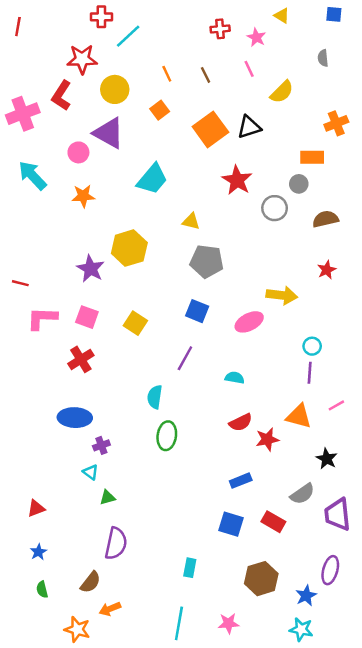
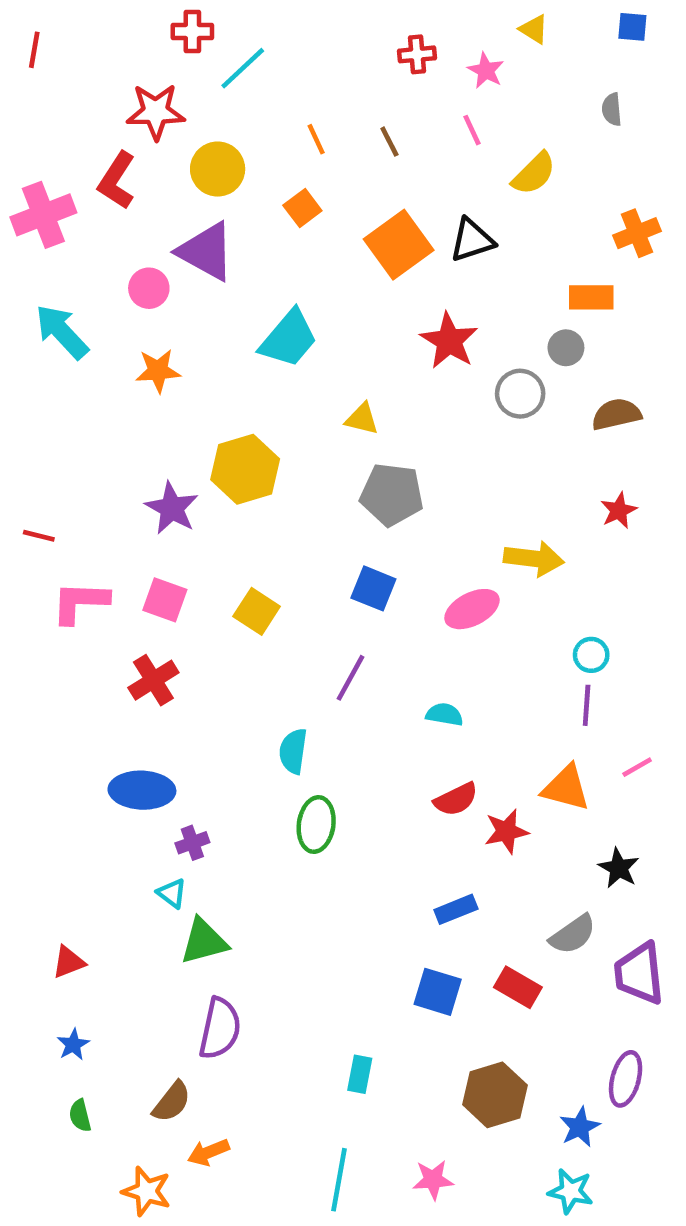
green triangle: (107, 497) -> (204, 941), size x1.6

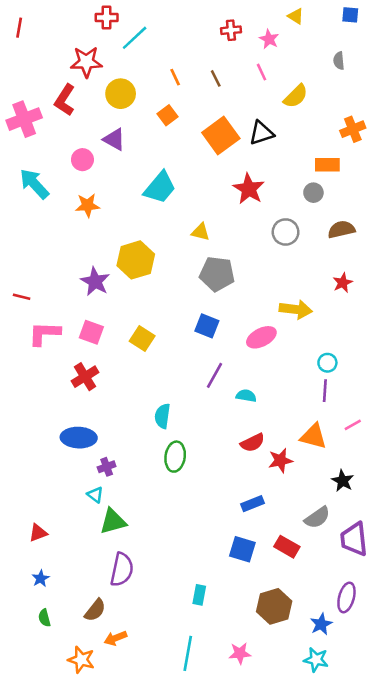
purple triangle: (206, 252) -> (114, 139), size x0.7
gray circle: (520, 394) -> (286, 232), moved
purple line: (351, 678) -> (214, 375), moved

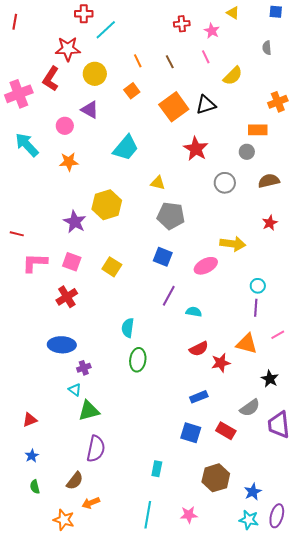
purple ellipse: (346, 597) -> (277, 516), moved

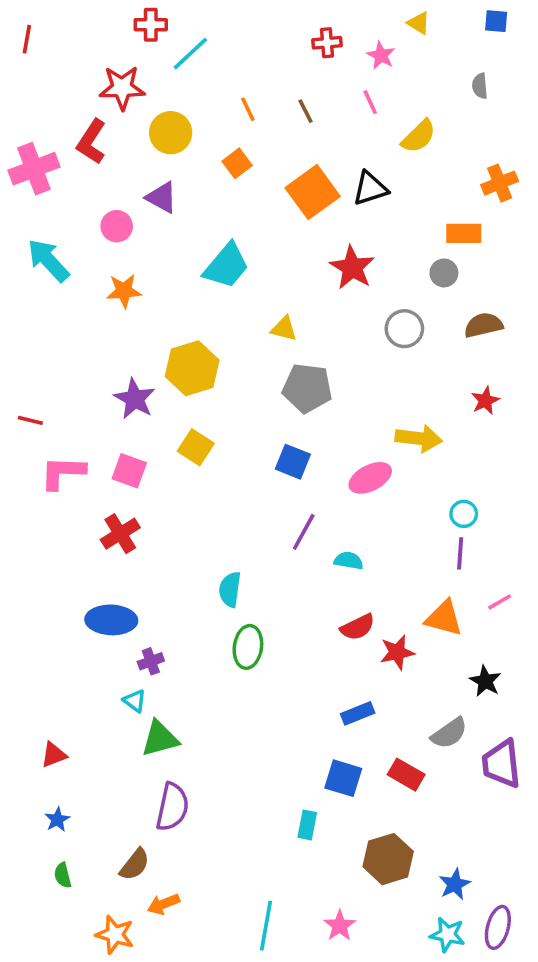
yellow square: (112, 267) -> (196, 447), moved
cyan rectangle: (157, 469) -> (307, 825), moved
pink star: (189, 515) -> (340, 926), turned -30

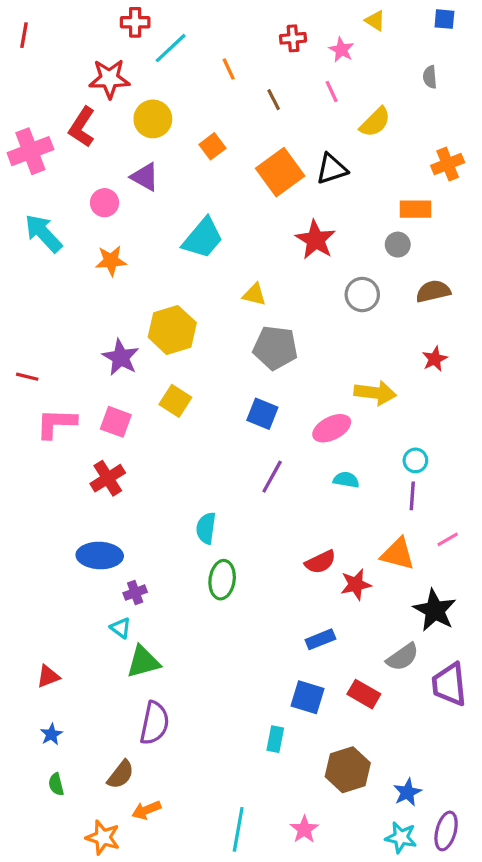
orange line: (248, 109) -> (229, 69), moved
cyan semicircle: (349, 561) -> (346, 480), moved
black star: (485, 681) -> (435, 610), size x1.5

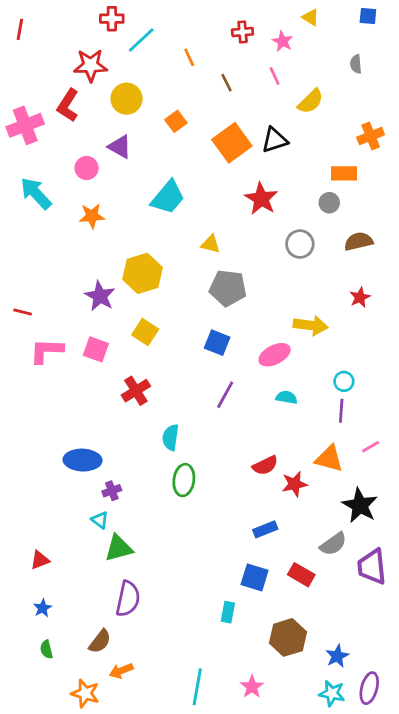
red cross: (108, 478) -> (136, 391), moved

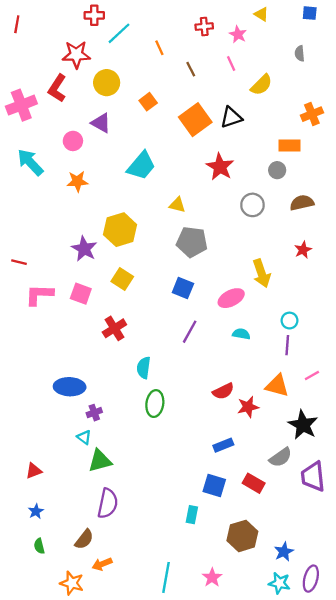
yellow arrow: (311, 325) -> (261, 273), turned 64

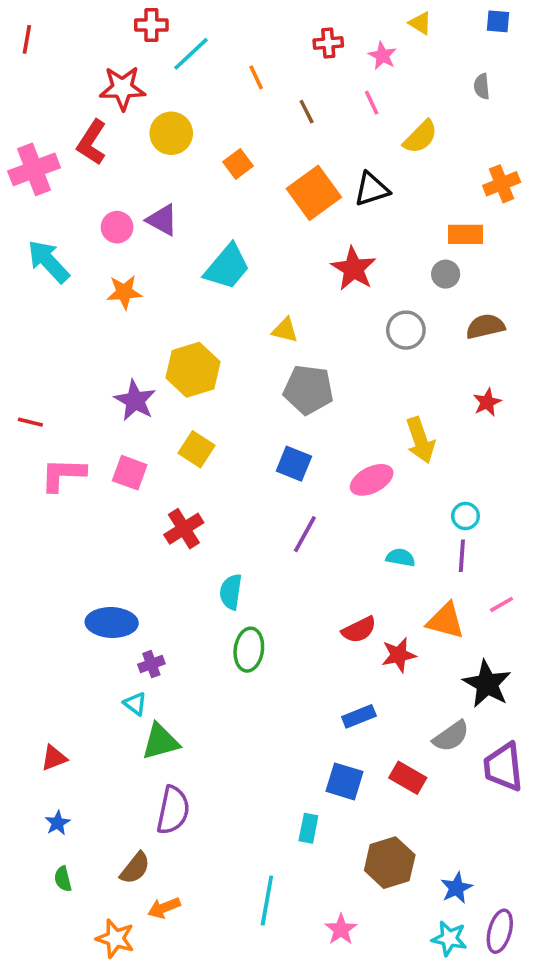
purple triangle: (101, 123) -> (162, 220), moved
cyan semicircle: (241, 334) -> (400, 558), moved
cyan line: (166, 577) -> (267, 901), moved

